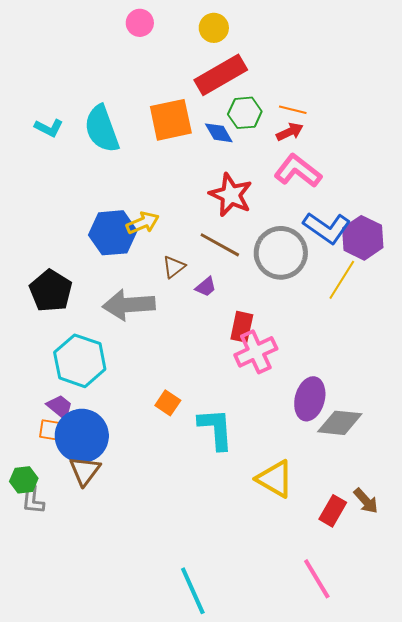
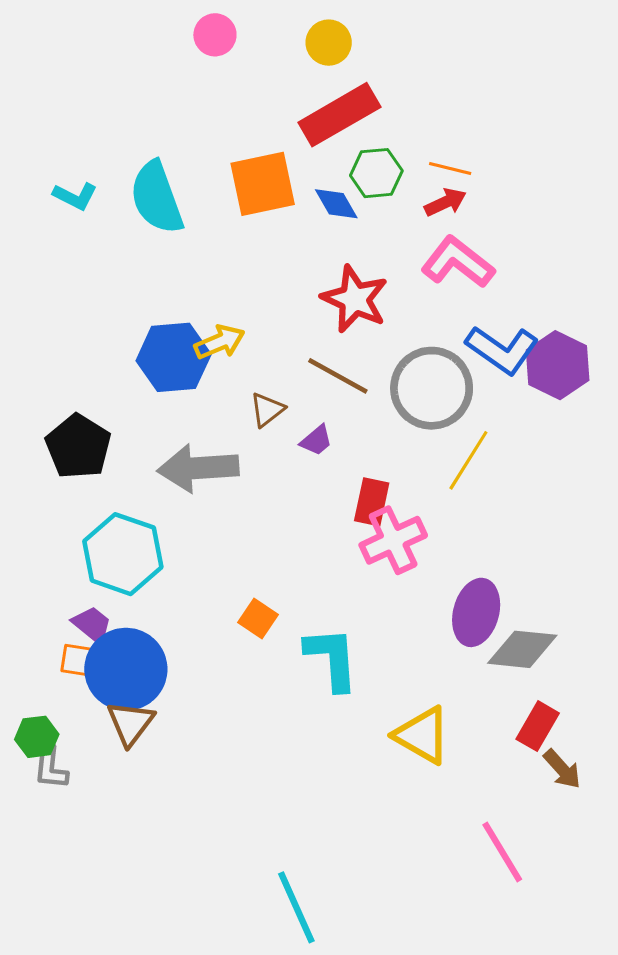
yellow line: (342, 280) -> (468, 460), moved
red rectangle: (333, 511) -> (538, 726), moved
pink line: (317, 579) -> (502, 852), moved

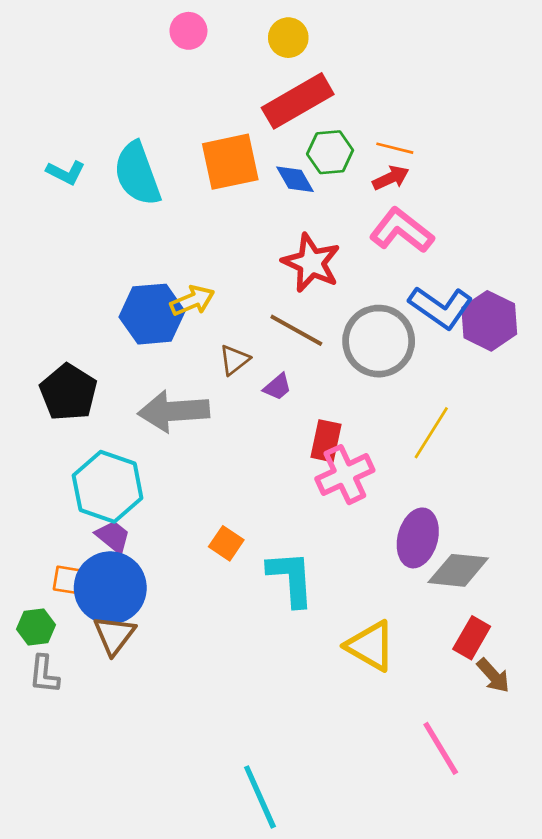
yellow line: (468, 460) -> (431, 433), moved
purple trapezoid: (92, 625) -> (113, 537), moved
green hexagon: (37, 737) -> (36, 627), moved

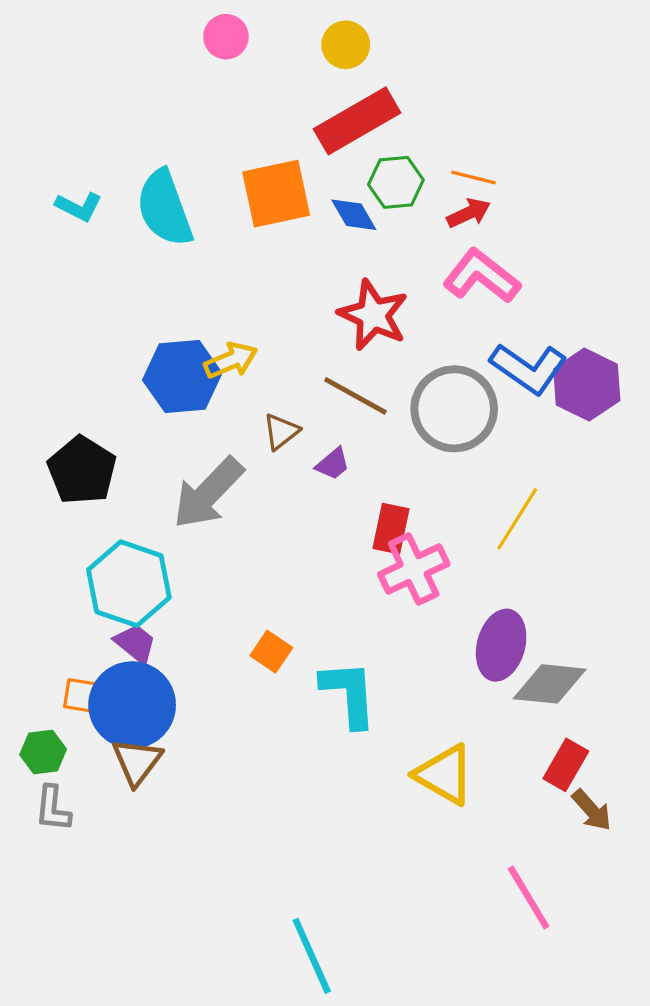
gray arrow: (174, 411) -> (208, 493), turned -42

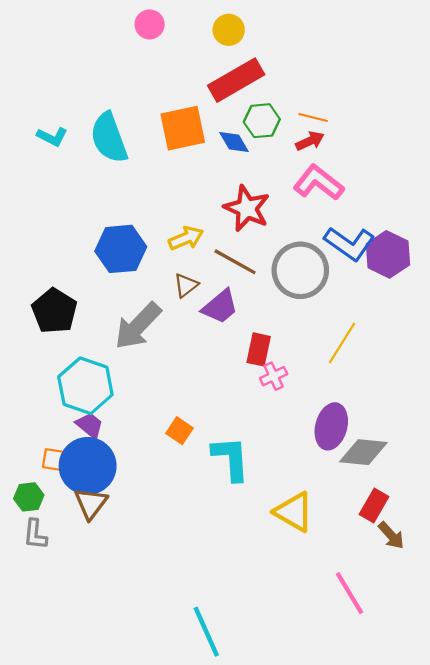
yellow arrow: (231, 360) -> (186, 238), moved
purple trapezoid: (333, 464) -> (220, 307), size x1.6
pink cross: (414, 569) -> (274, 376), size x0.6

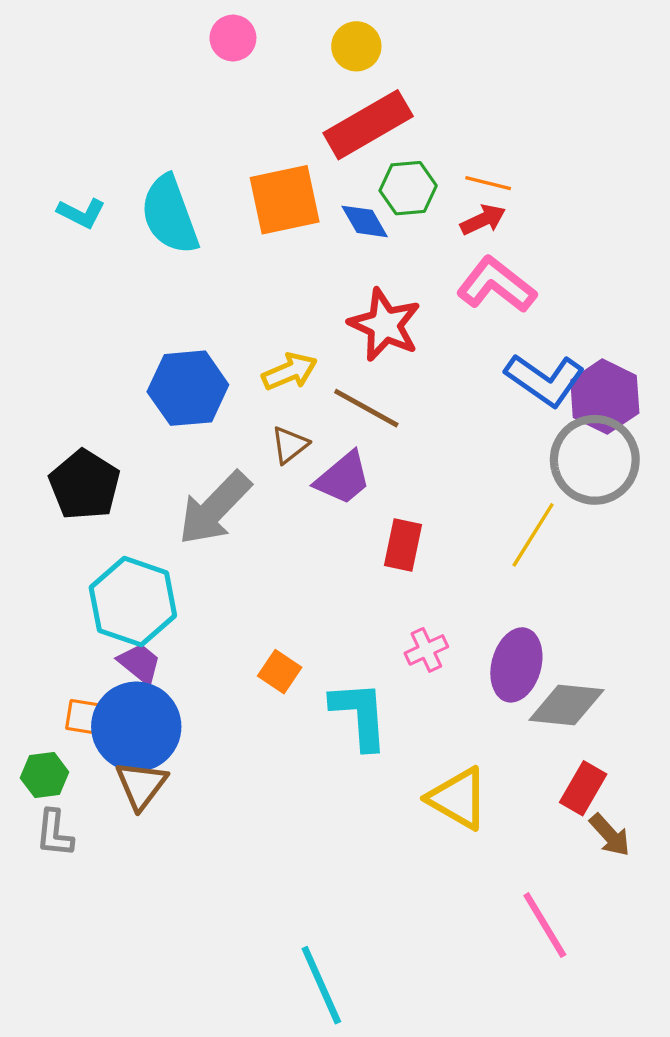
gray circle: (300, 270) -> (595, 460), moved
pink cross: (274, 376) -> (426, 650), moved

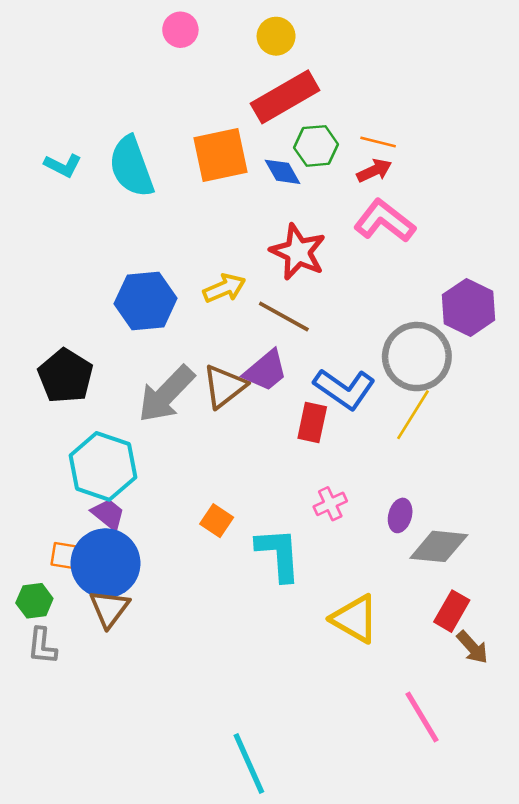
blue L-shape: (545, 380) -> (345, 389), moved
brown triangle: (290, 445) -> (224, 386), moved, size x1.5
gray circle: (595, 460) -> (417, 357), moved
purple ellipse: (516, 665) -> (400, 515), size x0.6

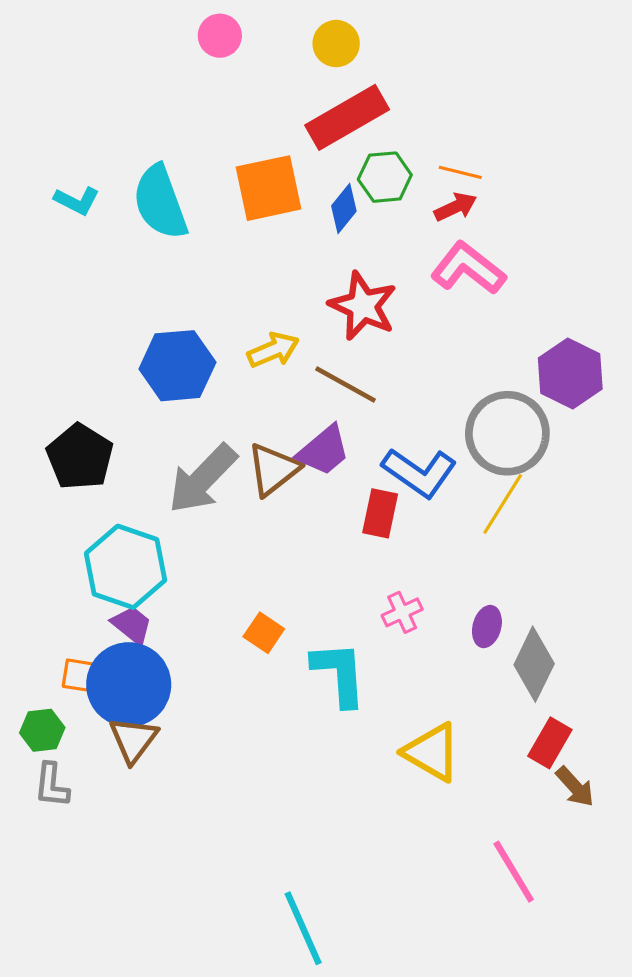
blue diamond: (282, 172) -> (344, 209), turned 69
gray diamond: (439, 546) -> (534, 664), turned -70

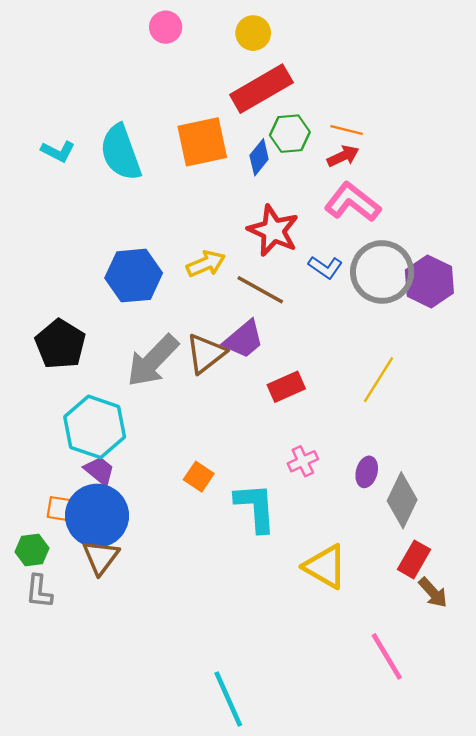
gray circle: (507, 433) -> (382, 272), moved
blue L-shape: (419, 473) -> (325, 267), moved, size x0.6
red rectangle: (380, 513) -> (286, 387), turned 54

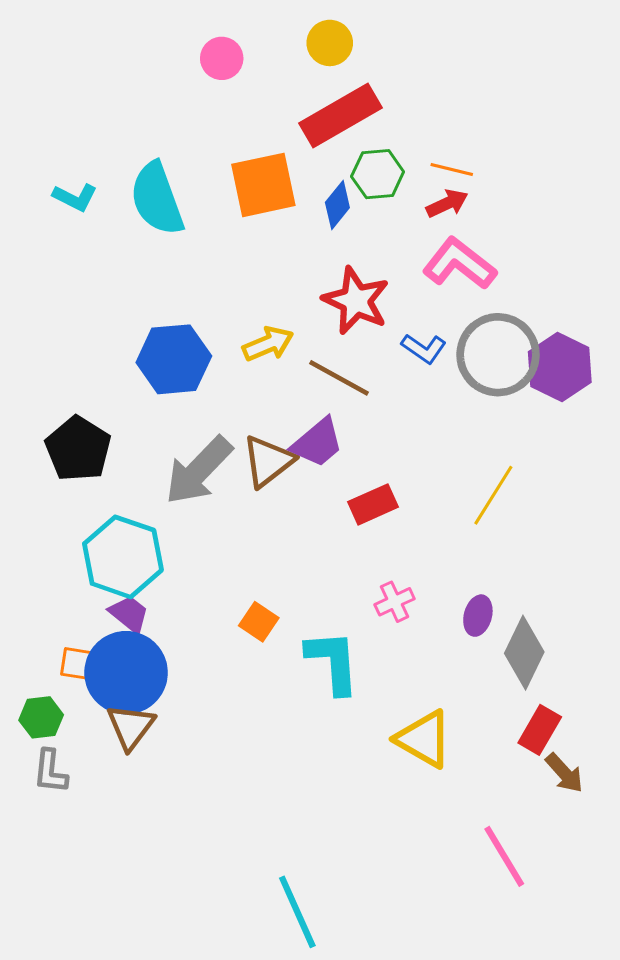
pink circle: (166, 27) -> (222, 58), moved

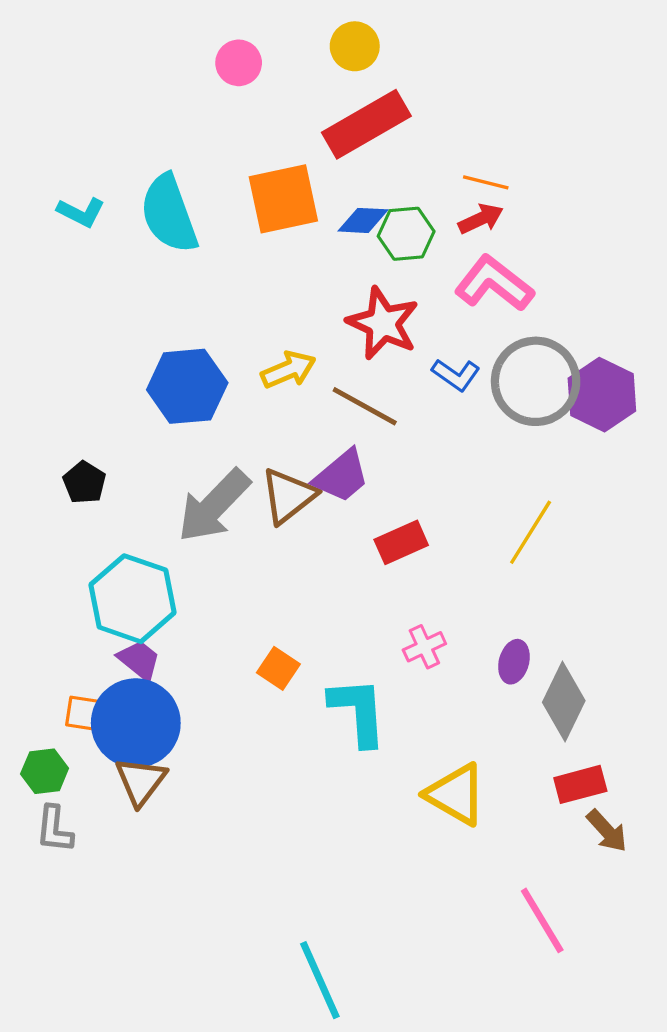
green hexagon: (378, 174) -> (406, 234), moved
blue diamond: (337, 205) -> (363, 220), turned 54
black pentagon: (78, 449) -> (84, 483), size x0.6
red rectangle: (540, 730) -> (580, 784), turned 45

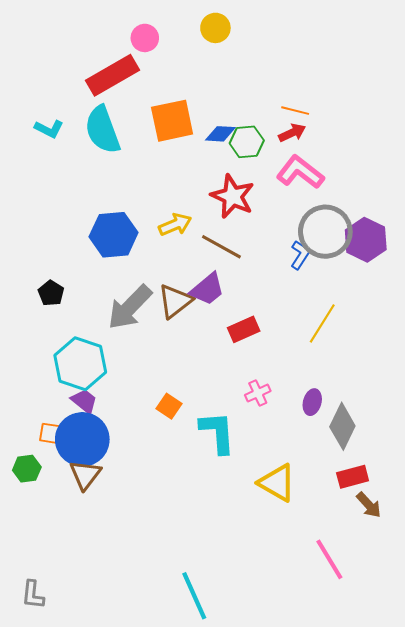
red rectangle: (366, 124) -> (113, 75), moved
blue L-shape: (456, 375) -> (300, 255), moved, turned -92
gray L-shape: (54, 829) -> (33, 595), moved

